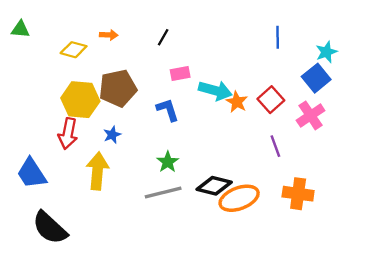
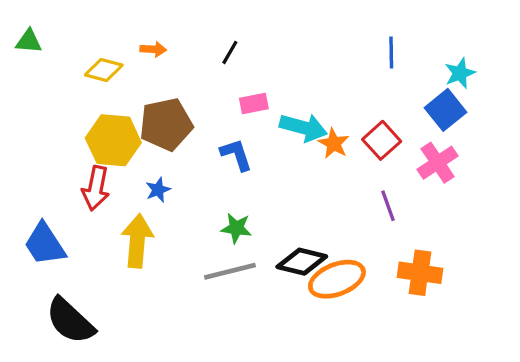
green star: (168, 162) -> (236, 228), turned -30

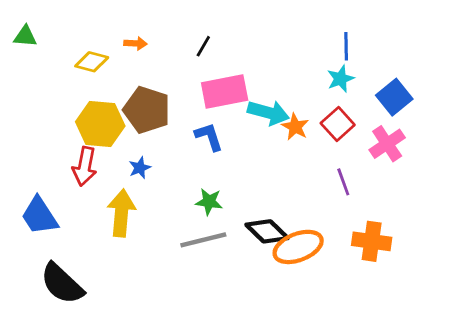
cyan star: (460, 73) -> (340, 79), moved
pink rectangle: (254, 104) -> (225, 91), size x1.8
brown pentagon: (166, 124) -> (147, 110), turned 30
black diamond: (302, 262) -> (267, 231), turned 30

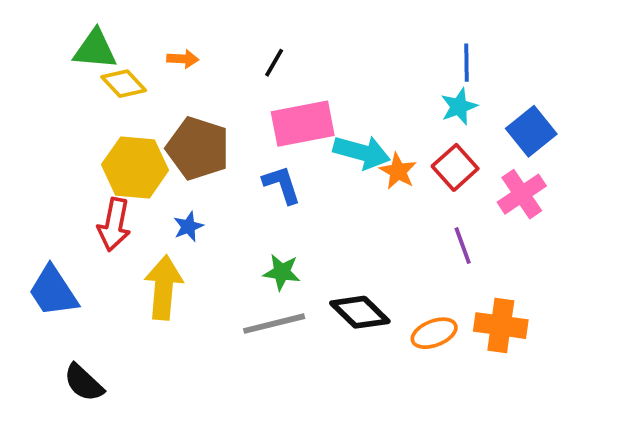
green triangle: (25, 36) -> (95, 49), moved, size x1.4
yellow diamond: (92, 62) -> (124, 84), turned 32
orange ellipse: (298, 247) -> (434, 333), moved, size x0.7
black semicircle: (62, 284) -> (84, 383), size x0.7

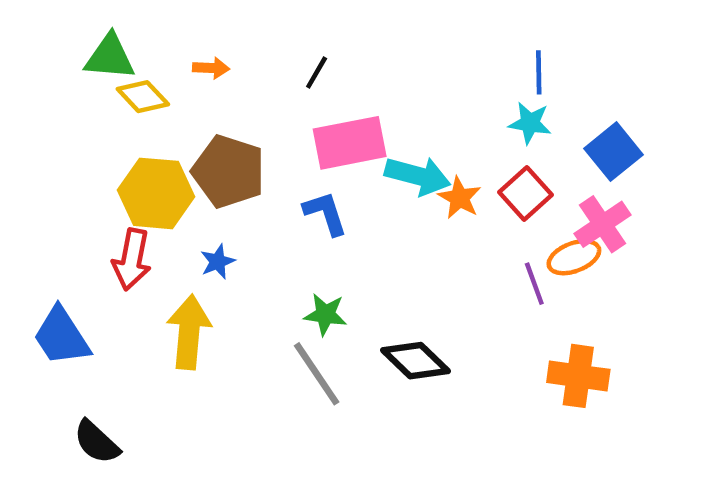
cyan star: (459, 106) -> (530, 123), turned 30
gray line: (274, 324) -> (317, 374), turned 70
orange ellipse: (434, 333) -> (574, 257), moved

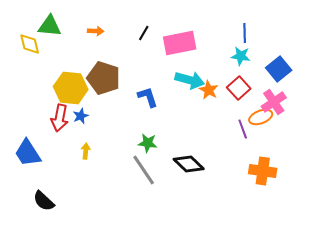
yellow diamond: (143, 97) -> (30, 44), moved, turned 30
pink rectangle: (350, 143) -> (180, 43), moved
blue star: (218, 262) -> (81, 116), moved
yellow arrow: (189, 332) -> (86, 151), size x0.5

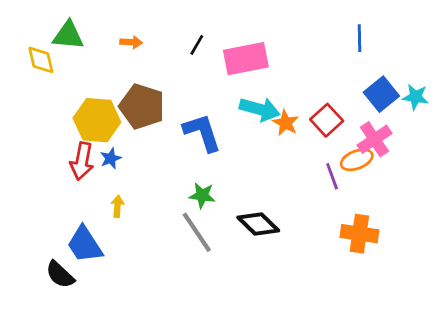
blue line: (245, 33) -> (359, 38), moved
cyan star: (241, 56) -> (415, 97), moved
blue L-shape: (148, 97) -> (202, 132), size x1.4
blue trapezoid: (28, 153) -> (85, 245), moved

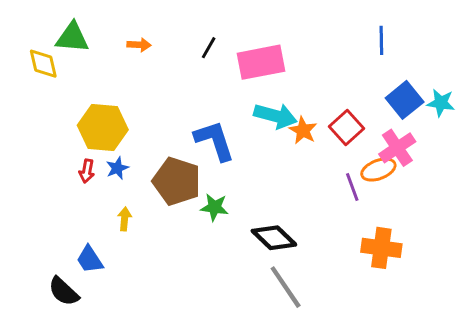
brown pentagon: (142, 106) -> (177, 181), moved
red arrow: (82, 161) -> (87, 171), size x0.6
gray line: (197, 232) -> (286, 287), moved
blue trapezoid: (85, 245) -> (90, 260), size x0.7

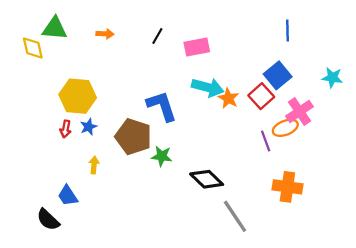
pink rectangle: (261, 62) -> (197, 47), size x0.7
blue square: (405, 100) -> (278, 75), moved
gray line: (286, 287) -> (235, 216), moved

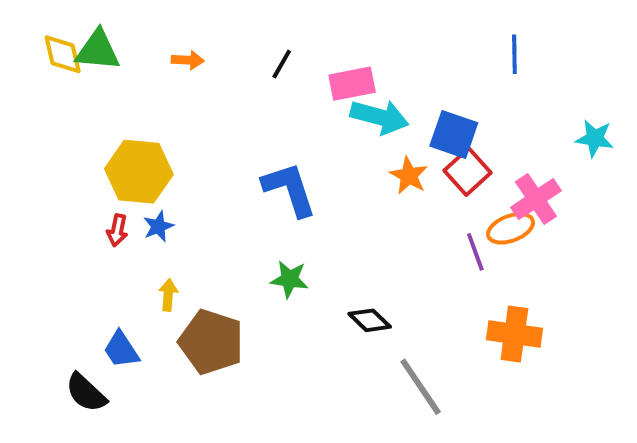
yellow diamond: (33, 48) -> (63, 54), moved
blue square: (278, 75) -> (454, 134), moved, turned -32
cyan arrow: (208, 87) -> (379, 117), moved
brown pentagon: (133, 137) -> (211, 342), moved
black diamond: (207, 179) -> (370, 320), size x0.7

